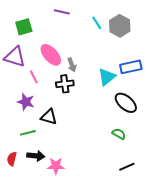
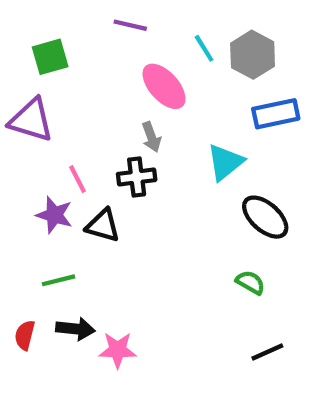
pink ellipse: (51, 55) -> (164, 86), moved
blue rectangle: (131, 67) -> (276, 114), moved
pink line: (34, 77) -> (78, 179), moved
black triangle: (49, 117) -> (103, 226), moved

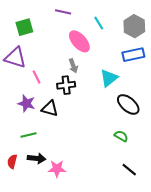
gray hexagon: (253, 55) -> (134, 26), moved
pink line: (78, 179) -> (37, 77), moved
black line: (267, 352) -> (129, 170), turned 63

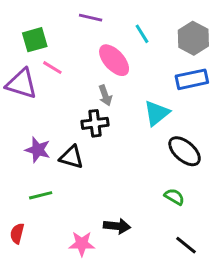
pink line: (37, 77) -> (52, 68), moved, turned -32
black arrow: (37, 158) -> (117, 226), moved

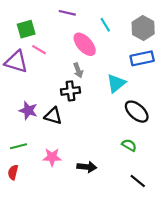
green line: (41, 195) -> (18, 146), moved
pink star: (82, 244) -> (52, 157), moved

